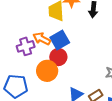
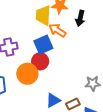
orange arrow: (42, 39) -> (57, 30), moved

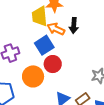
black arrow: (80, 18) -> (74, 25), moved
red circle: (40, 61) -> (53, 64), moved

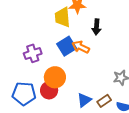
orange arrow: (56, 29) -> (81, 47), moved
red circle: (53, 64) -> (49, 90), moved

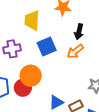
yellow trapezoid: (62, 17) -> (32, 20), moved
orange arrow: (81, 47) -> (75, 51), moved, turned -72

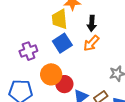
yellow trapezoid: (32, 20) -> (60, 19), moved
red circle: (23, 88) -> (64, 84), moved

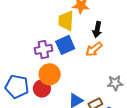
purple cross: (28, 51) -> (43, 49), moved
red circle: (64, 84) -> (42, 89), moved

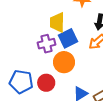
yellow trapezoid: (66, 21) -> (57, 22), moved
orange circle: (50, 74) -> (64, 62), moved

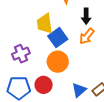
purple cross: (46, 44) -> (21, 54), moved

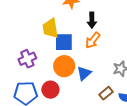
blue square: (58, 38) -> (64, 42), turned 36
blue triangle: (79, 90) -> (84, 73), moved

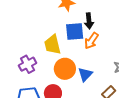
yellow trapezoid: (50, 28) -> (53, 45), moved
blue square: (64, 42) -> (75, 32), moved

